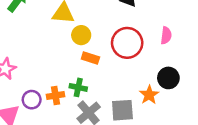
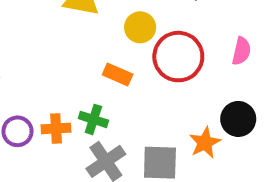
yellow circle: (81, 35) -> (140, 27), moved

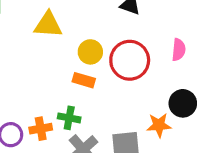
yellow circle: (140, 27) -> (90, 52), moved
orange star: (205, 143) -> (159, 125), turned 30

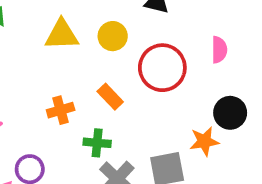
yellow circle: (90, 52) -> (113, 36), moved
orange rectangle: (84, 80) -> (110, 97), turned 35
orange cross: (41, 129) -> (61, 110), moved

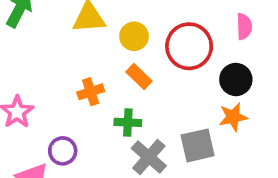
yellow circle: (113, 36) -> (134, 36), moved
black circle: (230, 113) -> (236, 79), moved

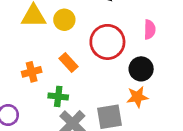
yellow circle: (134, 36) -> (64, 20), moved

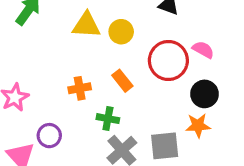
pink semicircle: (150, 30) -> (203, 50), moved, turned -66

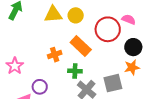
orange rectangle: (122, 81) -> (81, 46), size x1.5

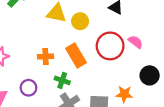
black circle: (133, 47) -> (150, 75), moved
purple circle: (40, 87) -> (28, 88), moved

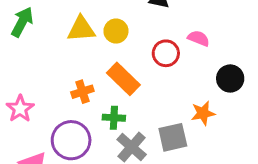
red circle: (110, 46) -> (166, 53), size x0.7
purple circle: (28, 88) -> (71, 140), size x1.6

